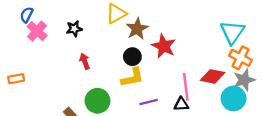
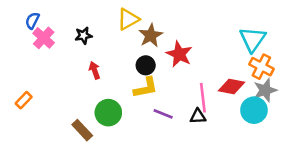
orange rectangle: (16, 79) -> (24, 100), moved, turned -35
purple line: (149, 102) -> (163, 114), turned 36

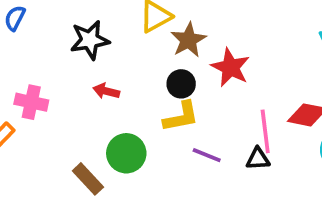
black star: (83, 35) -> (90, 40), size x1.5
pink cross: (44, 38) -> (31, 102), moved, turned -30
red arrow: (95, 70) -> (106, 91), turned -56

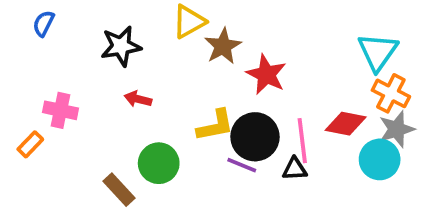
black circle: (181, 84) -> (255, 137), moved, size x1.6

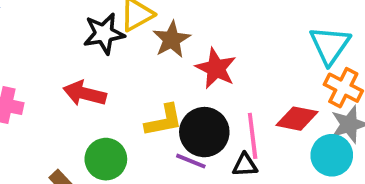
black star: (121, 46) -> (104, 34), moved
red arrow: (138, 99) -> (85, 93), size x1.5

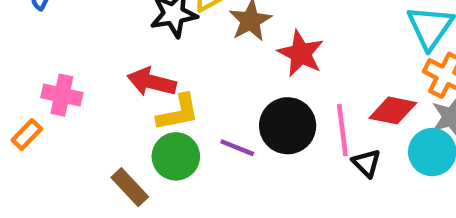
yellow L-shape: (164, 120) -> (178, 113), moved
purple line: (191, 161) -> (237, 148), moved
black triangle: (245, 165) -> (366, 163), moved, turned 48

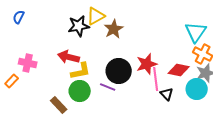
red star: (301, 53) -> (147, 64), moved, turned 30
black circle: (288, 126) -> (119, 71), moved

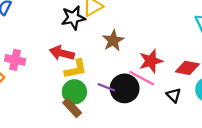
brown star: (114, 29) -> (113, 41), moved
black circle: (119, 71) -> (125, 88), moved
pink line: (156, 79) -> (142, 78), moved, turned -55
brown rectangle: (59, 105) -> (72, 108), moved

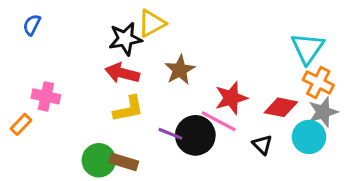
red arrow: (62, 53) -> (122, 73), moved
green circle: (74, 92) -> (99, 160), moved
brown rectangle: (72, 108) -> (124, 162), turned -30

